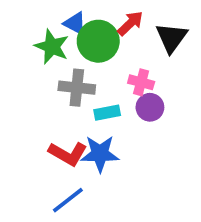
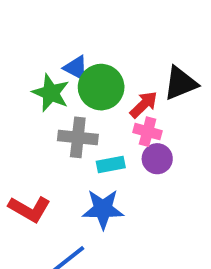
red arrow: (130, 23) -> (144, 105), moved
black triangle: (171, 38) -> (180, 83), turned 32
red L-shape: (68, 154) -> (29, 209), moved

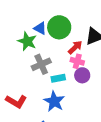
green circle: (101, 87) -> (59, 27), moved
gray cross: (78, 137) -> (41, 64), turned -30
blue star: (103, 209) -> (54, 101), turned 30

